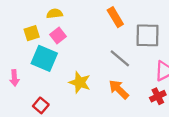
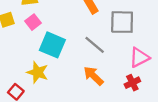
cyan square: (44, 58) -> (52, 45), moved
yellow star: (80, 82) -> (38, 72), moved

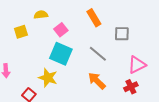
pink square: (33, 22) -> (61, 30), moved
gray square: (122, 22) -> (122, 34), size x0.7

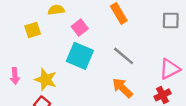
gray square: (122, 34) -> (171, 21), moved
yellow star: (48, 78) -> (46, 80), moved

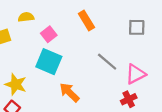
gray line: (124, 56) -> (107, 62), moved
orange arrow: (122, 88) -> (69, 92), moved

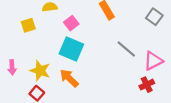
gray square: (137, 27) -> (154, 17), turned 35
orange arrow: (69, 92) -> (69, 78), moved

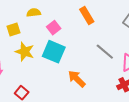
yellow star: (40, 71) -> (25, 52), moved
orange arrow: (69, 78) -> (77, 79), moved

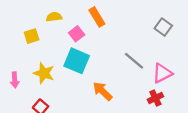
orange rectangle: (87, 16) -> (97, 17), moved
yellow star: (25, 52) -> (44, 73), moved

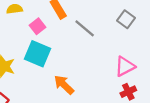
gray line: (134, 61) -> (85, 28), moved
red cross: (155, 98) -> (128, 92), moved

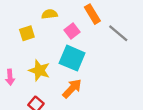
orange arrow: (64, 85) -> (72, 88), moved, turned 90

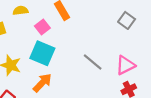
gray line: (118, 33) -> (93, 62), moved

